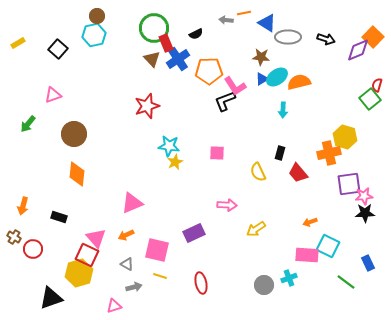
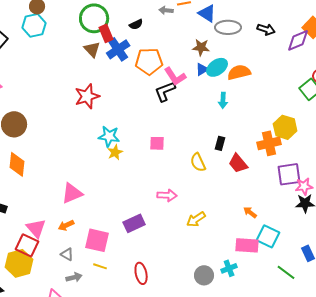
orange arrow: (310, 222) -> (250, 212), turned 56

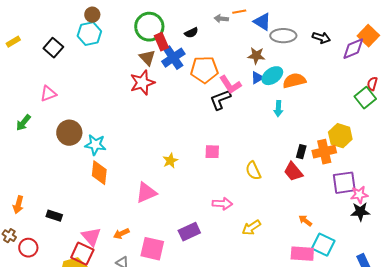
red star: (87, 96) -> (142, 83), moved
cyan star: (109, 136) -> (95, 145), moved
black rectangle: (220, 143) -> (301, 152), moved
orange diamond: (17, 164) -> (99, 173), moved
pink triangle: (72, 193) -> (146, 193), moved

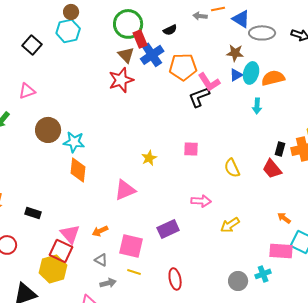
cyan ellipse: (272, 76) -> (251, 73), turned -40

